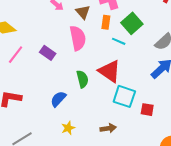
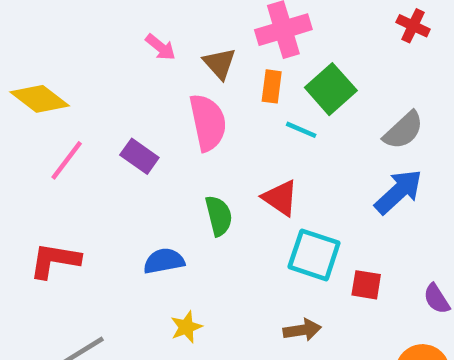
red triangle: (110, 71) -> (280, 198), size x0.7
blue semicircle: (58, 99) -> (164, 261), turned 36
brown arrow: (108, 128) -> (302, 330), moved

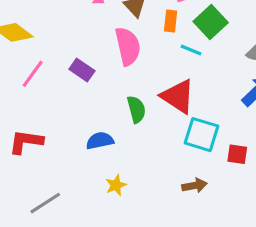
red triangle: (280, 198) -> (178, 96), size x1.4

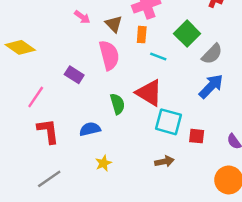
green square: (211, 22) -> (187, 34), moved
pink line: (33, 74) -> (36, 97), moved
red L-shape: (26, 142) -> (48, 131), moved, turned 76

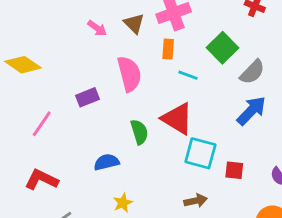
brown triangle: (114, 24) -> (134, 23), moved
purple rectangle: (74, 75) -> (88, 97), turned -54
red L-shape: (48, 131) -> (42, 180), moved, turned -56

